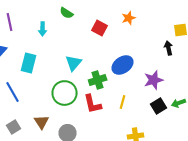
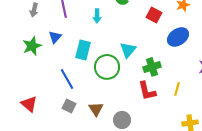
blue ellipse: (123, 65) -> (178, 37), moved
green circle: (65, 93) -> (107, 67), moved
gray square: (14, 127) -> (69, 106), moved, turned -32

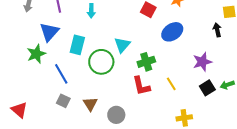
blue triangle: (55, 37) -> (49, 32), size x1.5
green star: (32, 46) -> (36, 54), moved
yellow line: (177, 89) -> (171, 84), turned -48
red triangle: (29, 104) -> (19, 110), moved

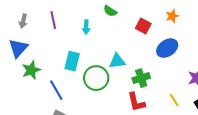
blue triangle: (49, 32) -> (18, 48), moved
cyan triangle: (122, 45) -> (117, 61), turned 42
yellow line: (171, 84) -> (174, 100), moved

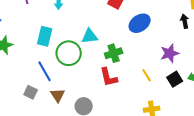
blue line: (56, 90) -> (45, 71), moved

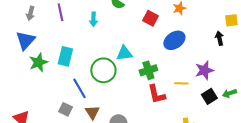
cyan rectangle: (45, 36) -> (65, 56), moved
yellow line: (147, 75) -> (181, 83), moved, turned -56
red L-shape: (109, 77) -> (156, 94), moved

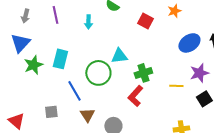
blue ellipse: (174, 40) -> (189, 43), moved
red L-shape: (156, 94) -> (135, 96), moved, turned 55
gray square: (65, 109) -> (51, 112), moved, turned -32

